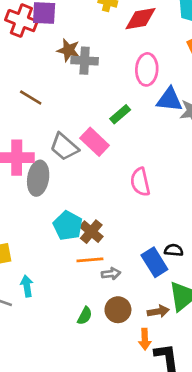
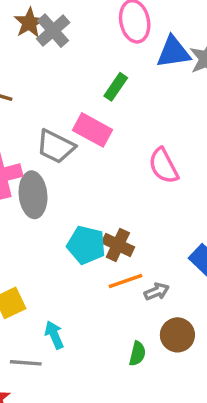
brown star: (68, 50) -> (29, 23), turned -30
gray cross: (85, 61) -> (53, 31), turned -30

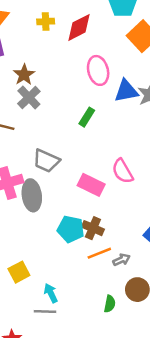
gray cross: (53, 31) -> (29, 98), moved
pink rectangle: (92, 130) -> (91, 185), moved
gray line: (26, 363) -> (45, 311), moved

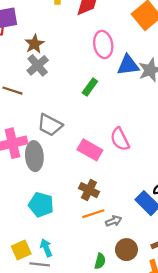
cyan pentagon: (71, 229) -> (41, 205), moved
yellow square: (19, 272) -> (21, 250), moved

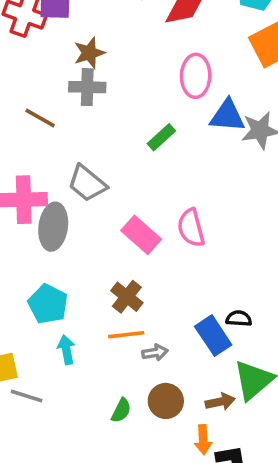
gray cross: (38, 65) -> (87, 87), turned 30
cyan arrow: (46, 248) -> (66, 350), moved

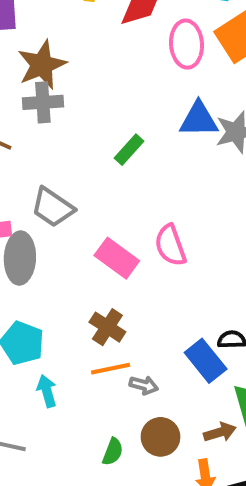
brown star: (89, 53) -> (42, 65), size x1.4
pink ellipse: (196, 76) -> (187, 44), moved
gray arrow: (155, 353) -> (144, 385), turned 30

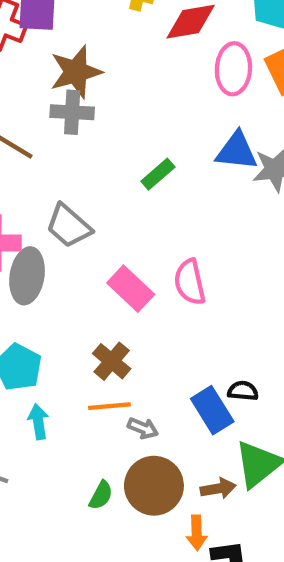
brown circle: (160, 437) -> (154, 486), size x1.4

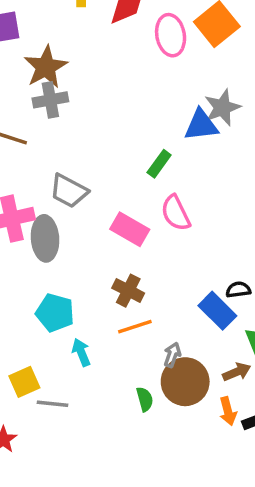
blue triangle: (237, 151) -> (201, 125), moved
green rectangle: (158, 174) -> (159, 164), moved
gray arrow: (143, 428) -> (172, 355), moved, turned -80
green semicircle: (101, 495) -> (145, 399), turned -30

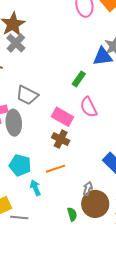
gray cross: (50, 100) -> (16, 43), turned -36
brown cross: (128, 291) -> (61, 139), moved
orange line: (135, 327) -> (56, 169), moved

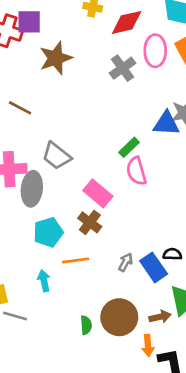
gray cross: (16, 43) -> (123, 68), moved
pink semicircle: (89, 107) -> (136, 171), moved
cyan pentagon: (20, 165) -> (48, 232), moved, turned 30
gray arrow: (88, 189) -> (126, 262), moved

